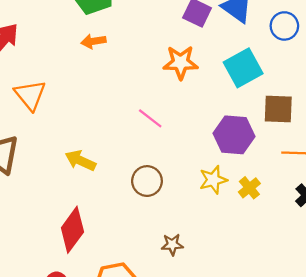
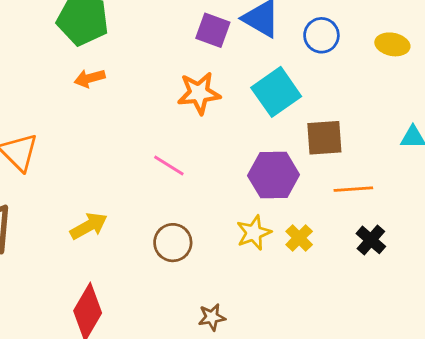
yellow arrow: (80, 161) -> (89, 226), turned 132

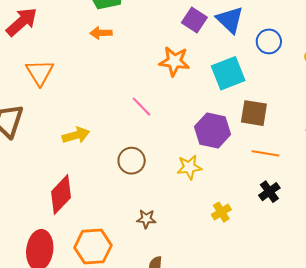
yellow cross: (299, 238) -> (221, 212), moved

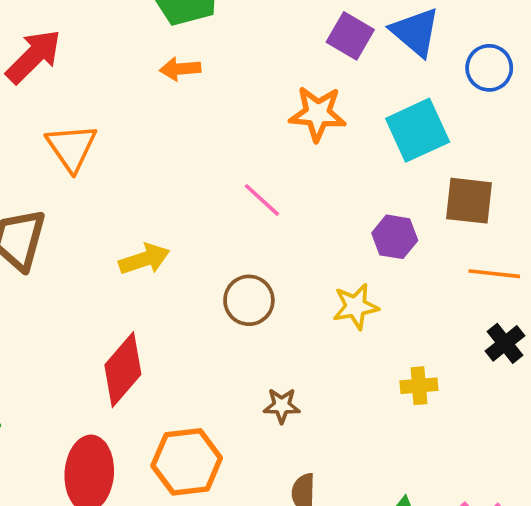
purple hexagon: (213, 130) -> (395, 237), size x0.7
yellow cross: (221, 212) -> (419, 386), turned 30

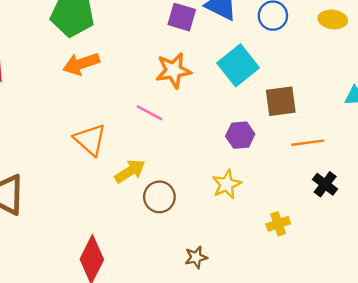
orange arrow: (180, 69) -> (81, 64), size x1.4
orange triangle: (72, 148) -> (90, 140), moved
pink line: (262, 200) -> (149, 113), moved
yellow arrow: (144, 259) -> (130, 171), moved

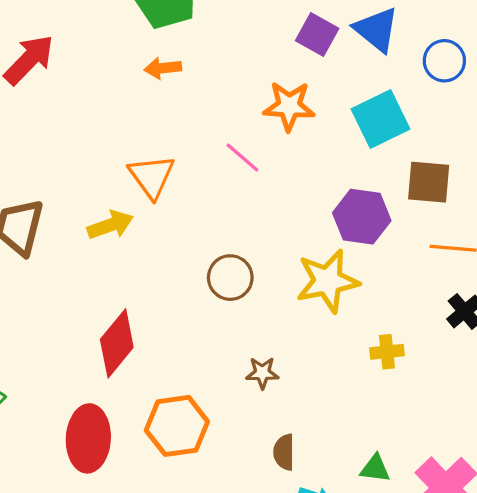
orange arrow: (81, 64) -> (163, 68), size x0.7
purple hexagon: (240, 135) -> (362, 217), size x1.4
yellow arrow: (130, 171) -> (110, 225), moved
yellow star: (227, 184) -> (328, 281), size x1.5

